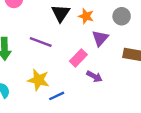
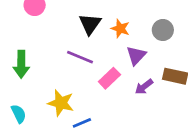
purple line: (41, 42) -> (80, 57), moved
purple arrow: (94, 76) -> (144, 87), moved, turned 112

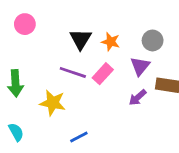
purple triangle: (136, 55) -> (140, 66), moved
pink rectangle: (109, 78) -> (103, 74), moved
yellow star: (61, 103) -> (53, 103), moved

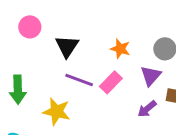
black triangle: (81, 39) -> (67, 46), moved

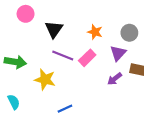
green arrow: (18, 89) -> (15, 62), turned -80

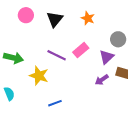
black triangle: (54, 29) -> (55, 19), moved
orange star: (95, 32) -> (88, 18), moved
pink rectangle: (87, 58) -> (81, 50), moved

